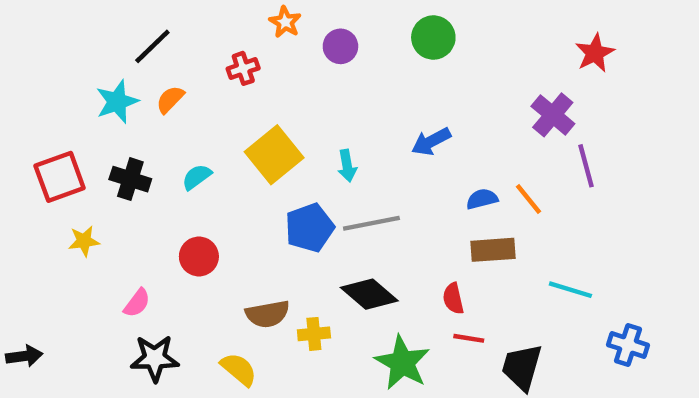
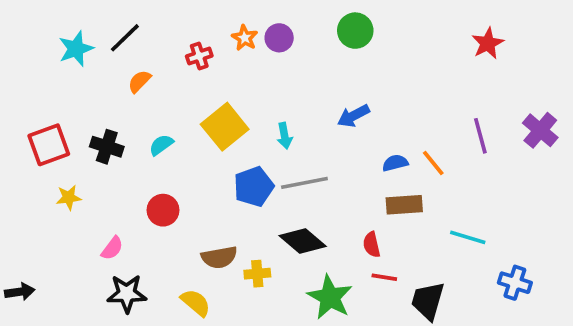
orange star: (285, 22) -> (245, 38), moved
cyan star: (117, 102) -> (76, 49), moved
purple cross: (553, 115) -> (540, 130), moved

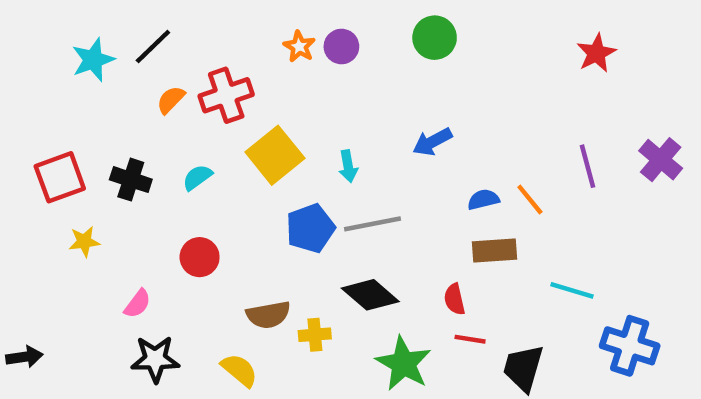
red cross: (199, 56) -> (226, 95), moved, size x1.6
blue cross: (515, 283) -> (630, 346), size x1.4

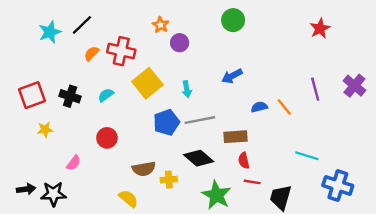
purple circle: (341, 46) -> (180, 43), moved
red cross: (226, 95) -> (121, 51), turned 32
brown rectangle: (494, 250) -> (235, 137), moved
black arrow: (24, 357) -> (26, 189), moved
black star: (155, 359) -> (53, 194), moved

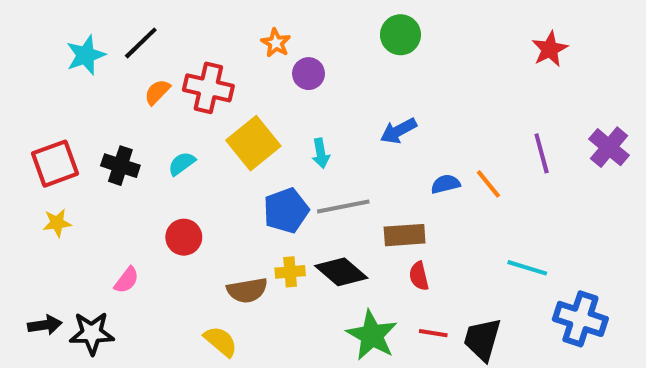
yellow star: (45, 130) -> (57, 223), moved
yellow cross: (169, 180) -> (290, 272), moved
red line: (252, 182) -> (433, 333), moved

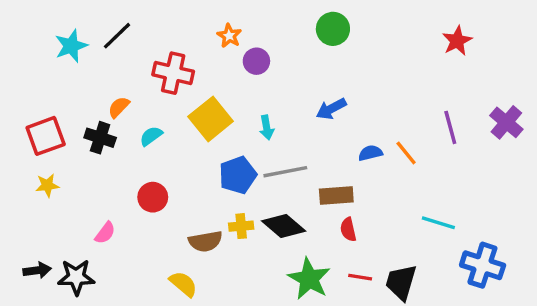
orange semicircle: (157, 92) -> (119, 107), moved

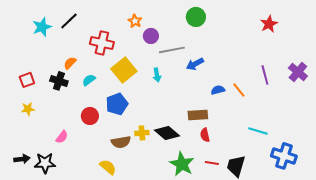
red square: (46, 136) -> (27, 80), size x0.7
gray line: (285, 172) -> (172, 50), moved
blue pentagon: (238, 175) -> (117, 104), moved

